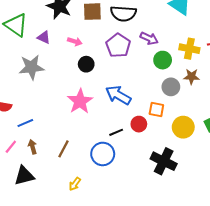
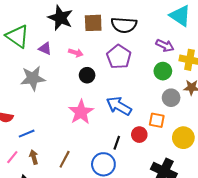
purple arrow: (149, 38) -> (165, 45), moved
black line: (116, 132) -> (117, 143), turned -48

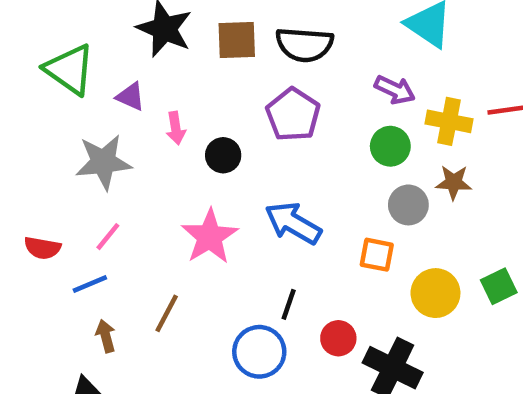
pink arrow: (76, 53) -> (176, 128), moved, turned 64
red circle: (139, 135) -> (338, 338), moved
pink line: (12, 157) -> (108, 237), moved
brown line: (65, 159) -> (167, 313), moved

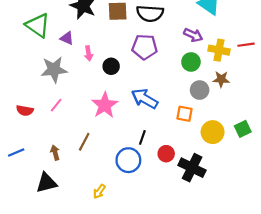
purple pentagon: (293, 115) -> (145, 47), turned -30
blue line: (90, 284) -> (16, 153), moved

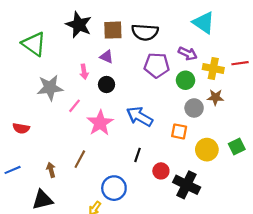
purple triangle: (67, 38) -> (107, 57), moved
purple pentagon: (145, 47) -> (157, 65), moved
pink line: (56, 105) -> (74, 106), moved
blue circle: (128, 160) -> (114, 188), moved

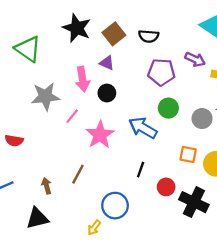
brown square: (113, 30) -> (114, 34), turned -36
black semicircle: (145, 32) -> (149, 36), size x0.7
pink arrow: (84, 72) -> (83, 79), size x1.5
green circle: (186, 80) -> (168, 108), moved
orange square: (179, 131) -> (188, 154), moved

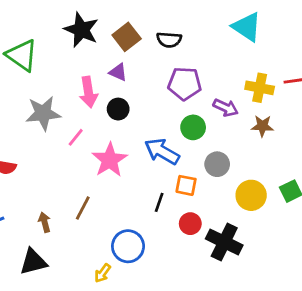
purple arrow: (195, 59) -> (226, 108), moved
gray circle: (202, 119) -> (217, 164), moved
orange square: (188, 154) -> (186, 185), moved

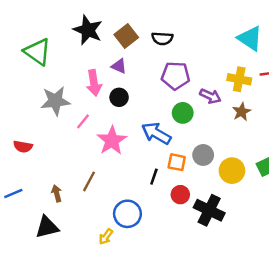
cyan triangle: (247, 27) -> (250, 38), moved
brown star: (262, 126) -> (242, 112), turned -30
gray circle: (217, 164) -> (203, 155), moved

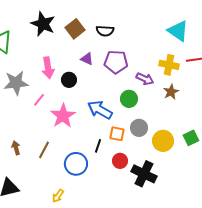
purple triangle: (119, 66) -> (87, 59), moved
green circle: (183, 113) -> (129, 99), moved
brown arrow: (57, 193) -> (16, 148), moved
blue circle: (127, 214) -> (76, 164), moved

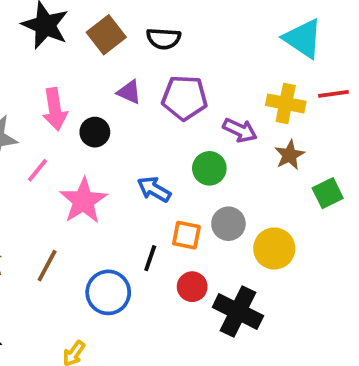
blue arrow: (100, 110) -> (154, 189), size x0.7
green square: (191, 138) -> (328, 193), moved

